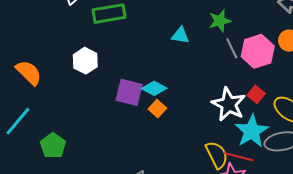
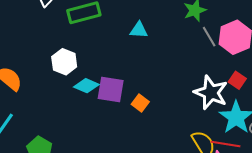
cyan triangle: (180, 35) -> (139, 30), moved
cyan diamond: (154, 88) -> (86, 86), moved

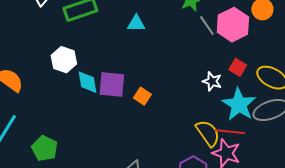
cyan diamond: (86, 86) -> (87, 82), turned 60
white star: (211, 93) -> (212, 81), size x0.6

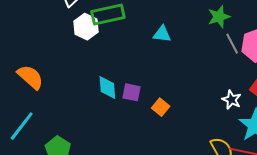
white hexagon: (64, 60) -> (86, 27), moved
purple square: (112, 85) -> (131, 92), size x0.7

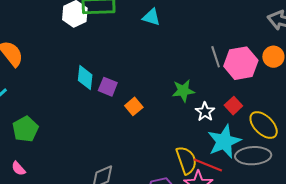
green star: (219, 17) -> (183, 91), moved
cyan triangle: (162, 34) -> (151, 17), moved

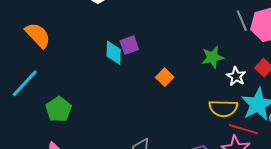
purple square: (108, 87) -> (129, 45), moved, turned -36
yellow semicircle: (186, 160) -> (223, 108), moved, turned 116

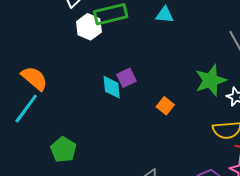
green star: (213, 57) -> (211, 80), size x1.4
cyan line: (25, 83) -> (26, 109), moved

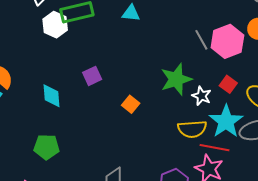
cyan diamond: (112, 87) -> (51, 96), moved
green pentagon: (63, 150) -> (46, 147), moved, turned -30

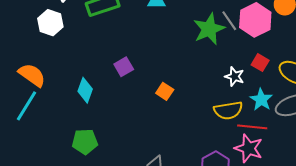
white hexagon: (55, 25) -> (50, 23), moved
green star: (176, 79) -> (209, 29), moved
cyan diamond: (51, 96) -> (85, 90), turned 30
cyan star: (226, 121) -> (261, 100), size x0.7

